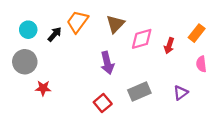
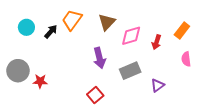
gray circle: (25, 62) -> (18, 71), moved
gray rectangle: (139, 92) -> (130, 71), moved
purple triangle: (181, 93) -> (158, 85), moved

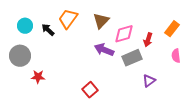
black arrow: (51, 32) -> (48, 30), turned -88
purple arrow: (99, 58) -> (104, 50), moved, turned 126
gray circle: (18, 71) -> (20, 56), moved
gray rectangle: (130, 71) -> (132, 58), moved

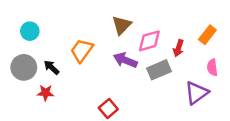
orange trapezoid: (68, 19) -> (82, 50), moved
black arrow: (48, 30) -> (52, 67), moved
purple triangle: (149, 81) -> (197, 93), moved, size x1.5

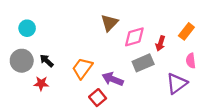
orange trapezoid: (82, 50) -> (82, 68), moved
purple arrow: (125, 60) -> (113, 79), moved

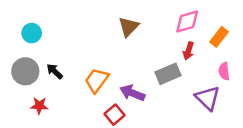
pink diamond: (134, 37) -> (187, 22), moved
red star: (41, 83) -> (39, 106), moved
purple triangle: (177, 83) -> (208, 98), turned -40

